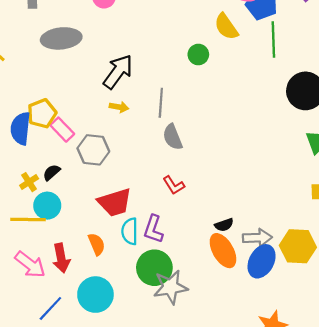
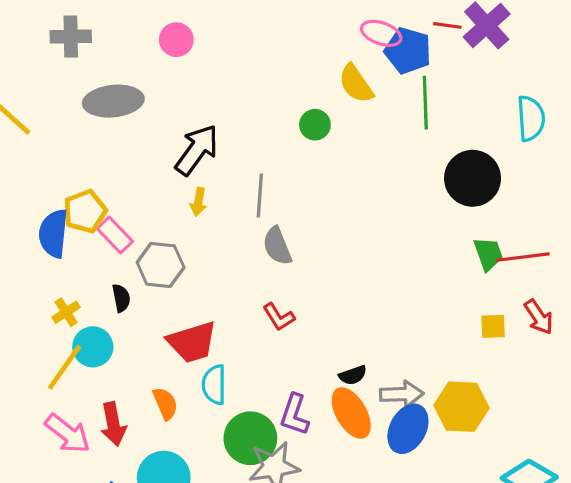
yellow arrow: (119, 107) -> (198, 202), turned 90
black semicircle: (52, 172) -> (121, 298), moved, turned 120
yellow line: (28, 220) -> (64, 367), turned -56
purple L-shape: (153, 229) -> (294, 415), moved

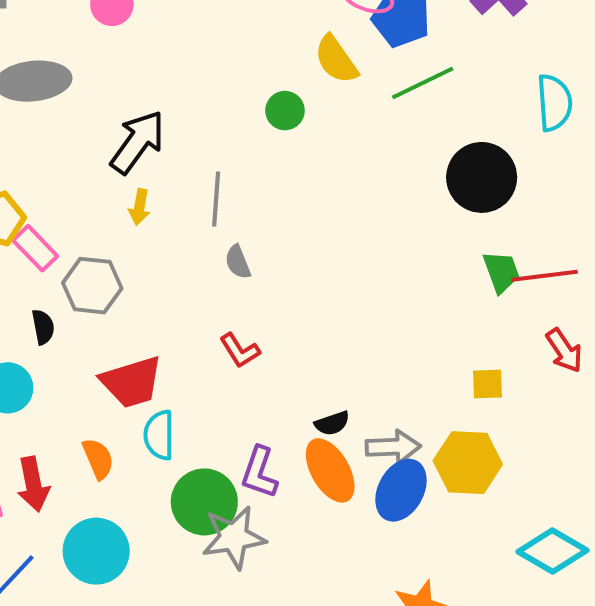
green line: (425, 103) -> (423, 83), turned 66
gray semicircle: (277, 246) -> (238, 262), size x0.7
yellow square: (493, 326) -> (488, 384), moved

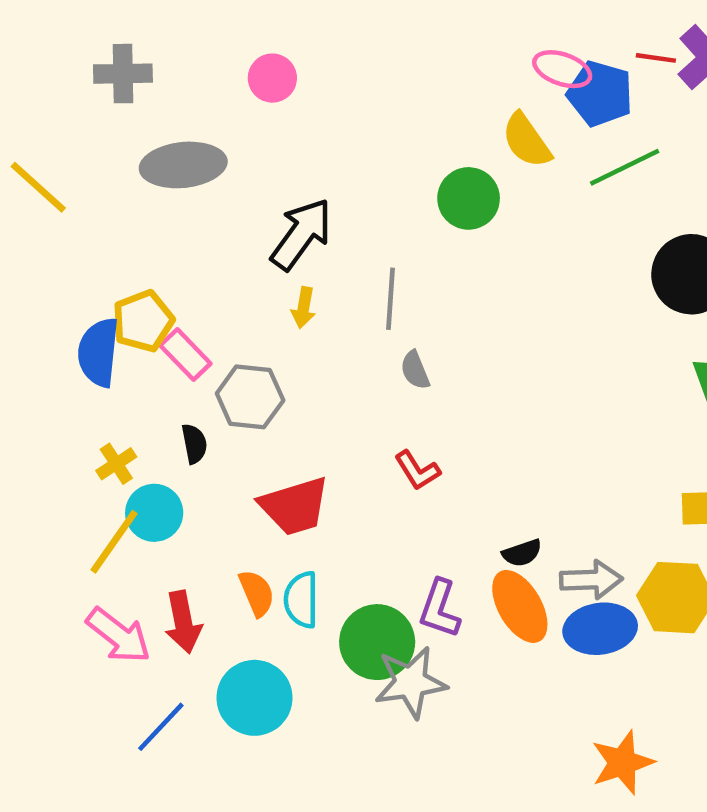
green circle: (285, 111) -> (469, 198), size x1.4
cyan semicircle: (159, 435) -> (301, 600), moved
blue ellipse: (401, 490) -> (600, 629), turned 54

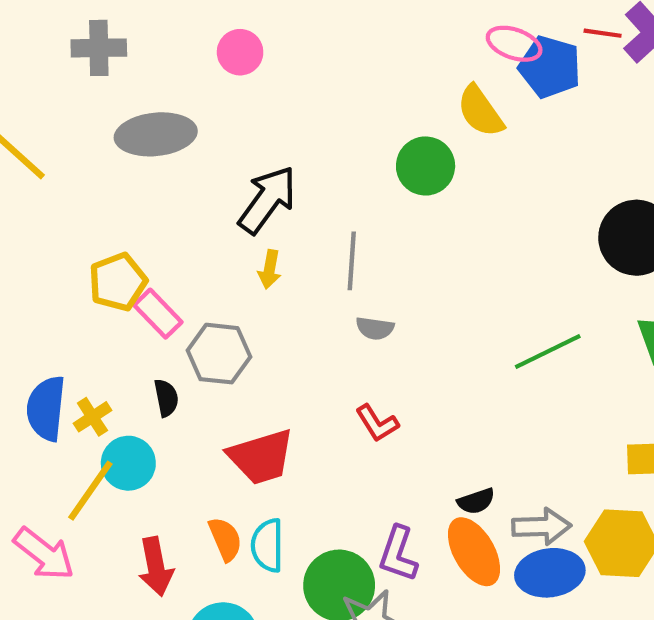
green line: (625, 167) -> (548, 351), moved
blue semicircle: (98, 352) -> (46, 408), moved
gray semicircle: (415, 370) -> (375, 328), turned -60
pink arrow: (119, 635) -> (44, 554), moved

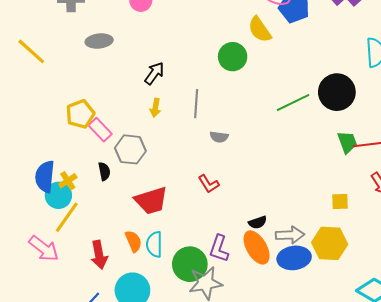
gray ellipse: (156, 134) -> (99, 41), size x0.7
black arrow: (267, 200) -> (154, 73), size x0.7
gray semicircle: (375, 328) -> (219, 137), moved
green line: (548, 351) -> (293, 103), moved
cyan circle: (128, 463) -> (58, 195), moved

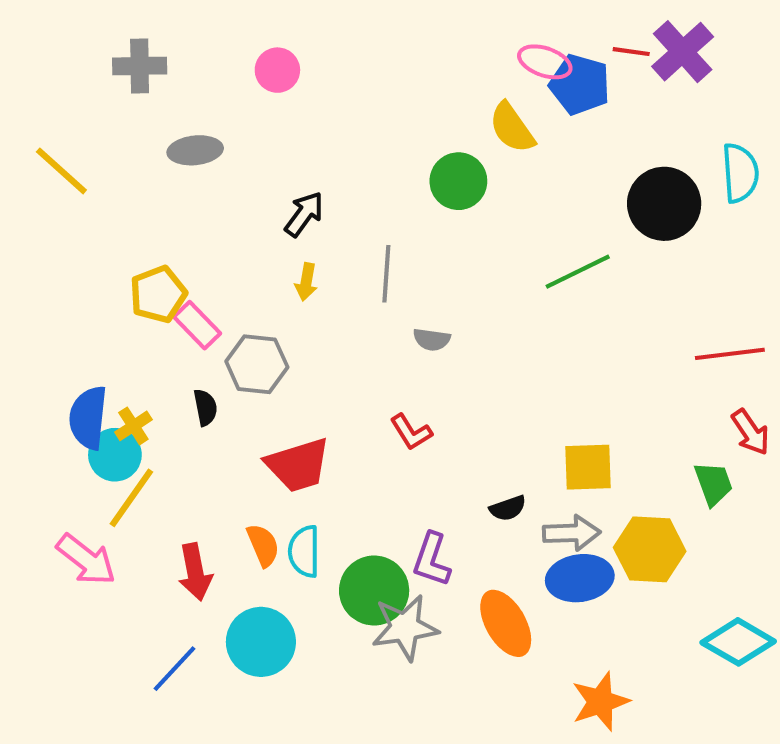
black circle: (337, 92) -> (664, 204), moved
green trapezoid: (347, 142) -> (713, 484), moved
yellow square: (340, 202) -> (588, 467), moved, size x1.5
orange ellipse: (257, 247) -> (506, 623), moved

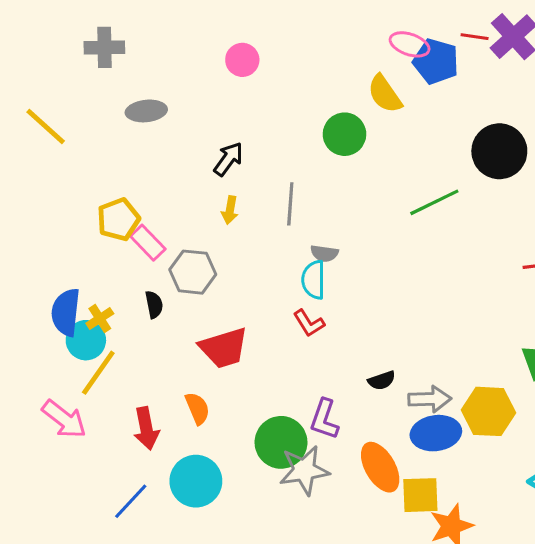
pink circle: (277, 70) -> (242, 60), moved
yellow square: (588, 467) -> (420, 495), moved
cyan semicircle: (304, 551) -> (314, 280), moved

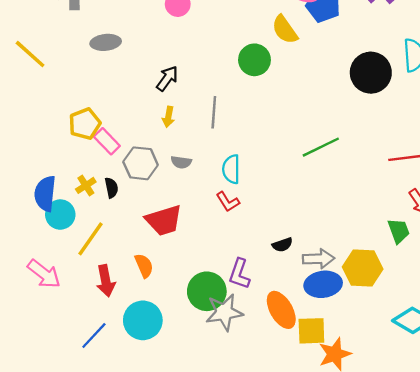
green line: (434, 202) -> (321, 147), moved
gray semicircle: (324, 253) -> (181, 162), moved
yellow cross: (100, 318) -> (86, 185), moved
yellow line: (98, 373) -> (91, 239), moved

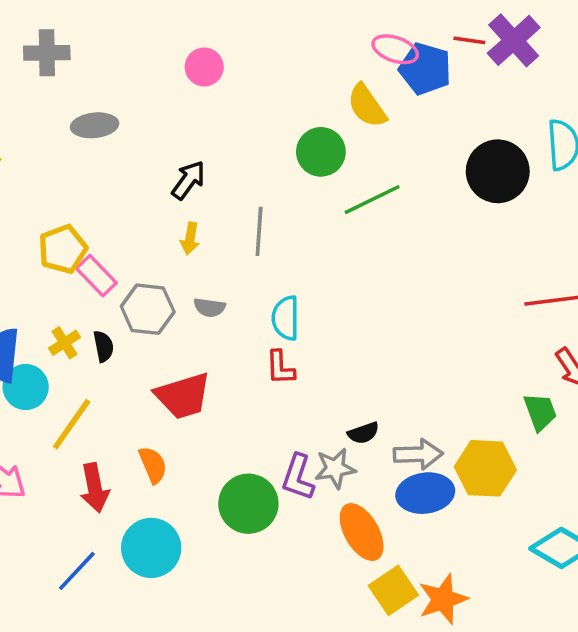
green line: (321, 147) -> (372, 200), moved
red L-shape: (228, 202) -> (280, 368), turned 30
gray star: (224, 312) -> (335, 468), moved, size x0.7
yellow square: (311, 331) -> (393, 590), moved, turned -32

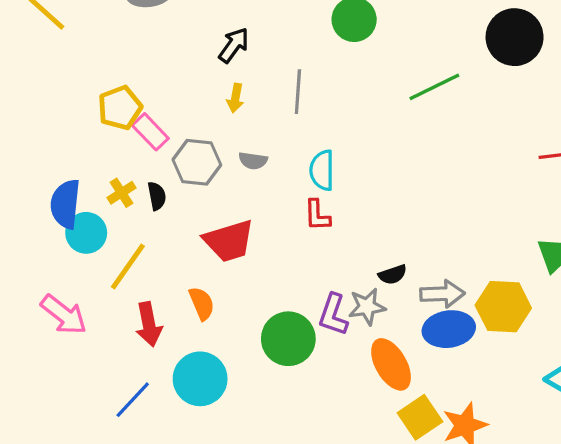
green line: (372, 200) -> (434, 87), moved

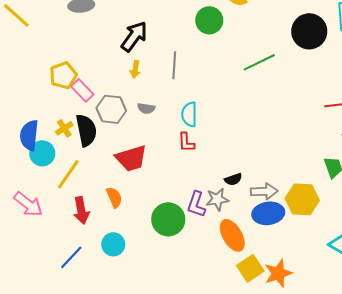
black arrow: (234, 45) -> (134, 36), size x1.4
black semicircle: (157, 196) -> (86, 130), size x1.8
cyan circle: (200, 379) -> (113, 244), size x0.7

